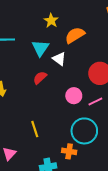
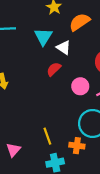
red semicircle: (40, 78) -> (54, 69), moved
yellow line: (35, 129) -> (47, 136), moved

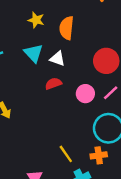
orange semicircle: (80, 22) -> (67, 28), turned -35
red semicircle: (54, 69) -> (53, 84), turned 40

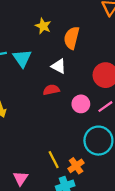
cyan triangle: (33, 53) -> (22, 58), moved
orange cross: (99, 155) -> (76, 166), moved, turned -35

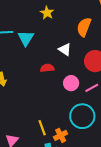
orange semicircle: (72, 38) -> (84, 27), moved
white triangle: (59, 66) -> (65, 49), moved

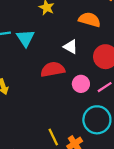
orange semicircle: (84, 27) -> (89, 20), turned 90
red semicircle: (47, 68) -> (53, 69), size x1.5

